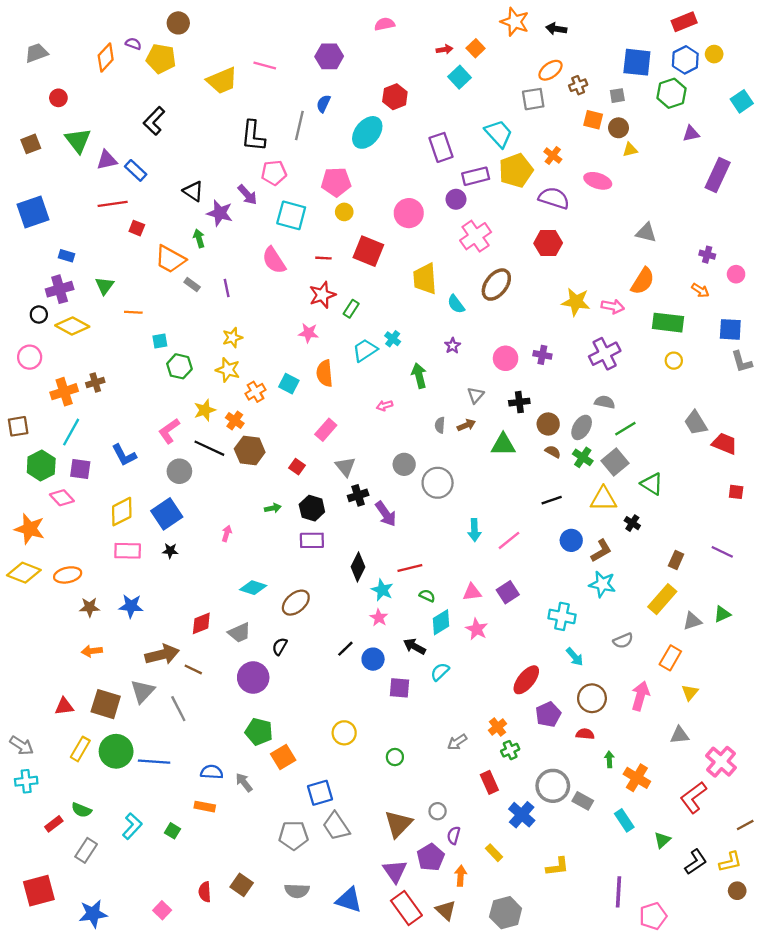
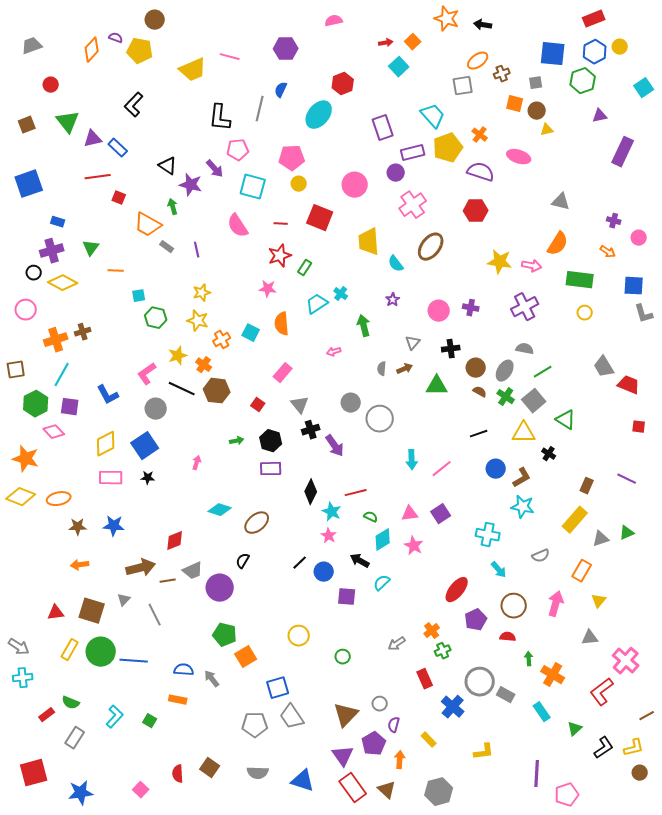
gray trapezoid: (239, 633) -> (193, 571), moved
brown line: (193, 669) -> (168, 581), turned -35
gray triangle: (143, 691) -> (124, 600), size x0.6

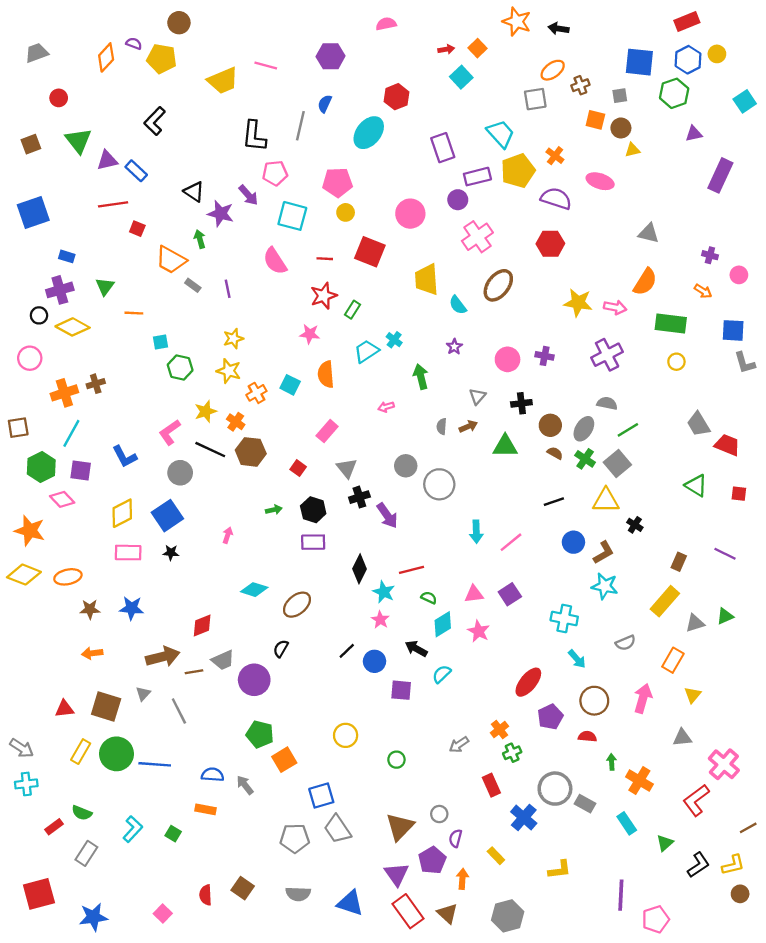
green triangle: (566, 420) -> (696, 485), moved

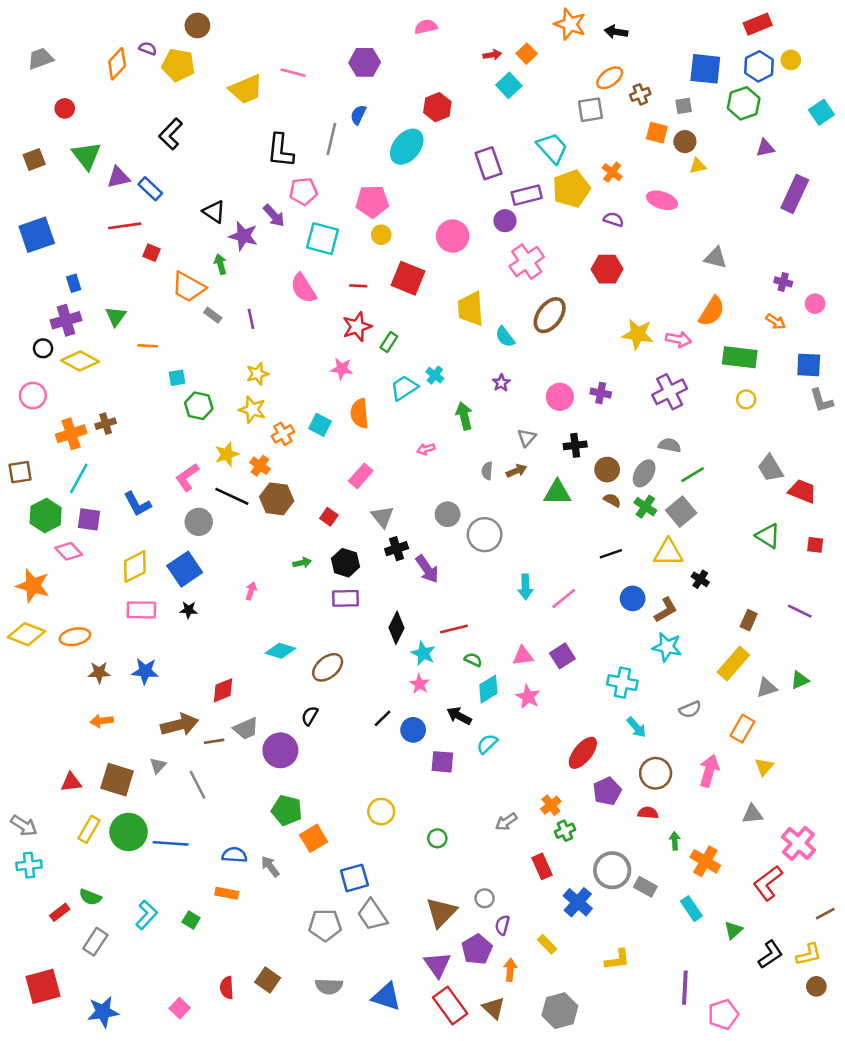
purple semicircle: (556, 199) -> (613, 219), size x0.6
blue rectangle: (67, 256) -> (74, 283), turned 56

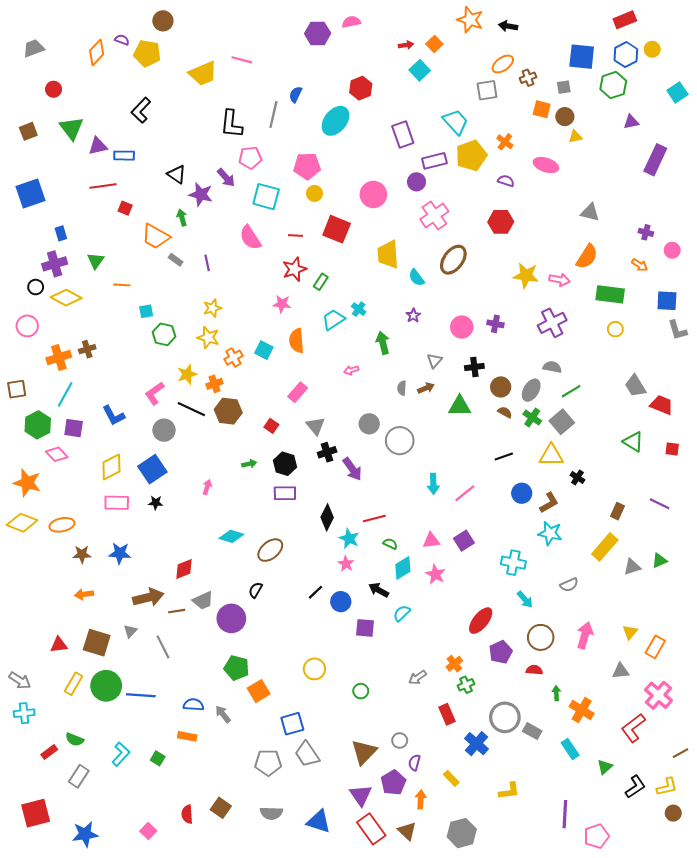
purple hexagon: (365, 62) -> (318, 33), moved
blue rectangle: (150, 189) -> (124, 156), turned -42
orange cross: (260, 466) -> (215, 384), turned 35
orange rectangle: (742, 729) -> (655, 647), moved

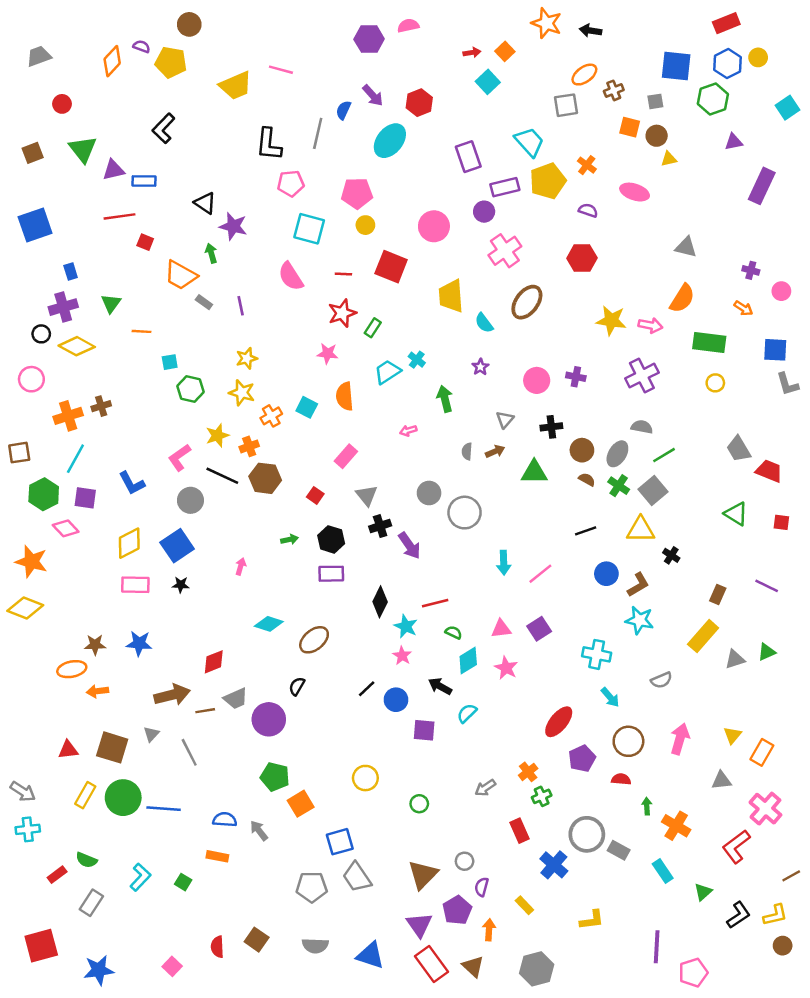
purple arrow: (226, 178) -> (373, 95), moved
orange ellipse: (62, 525) -> (72, 669), moved

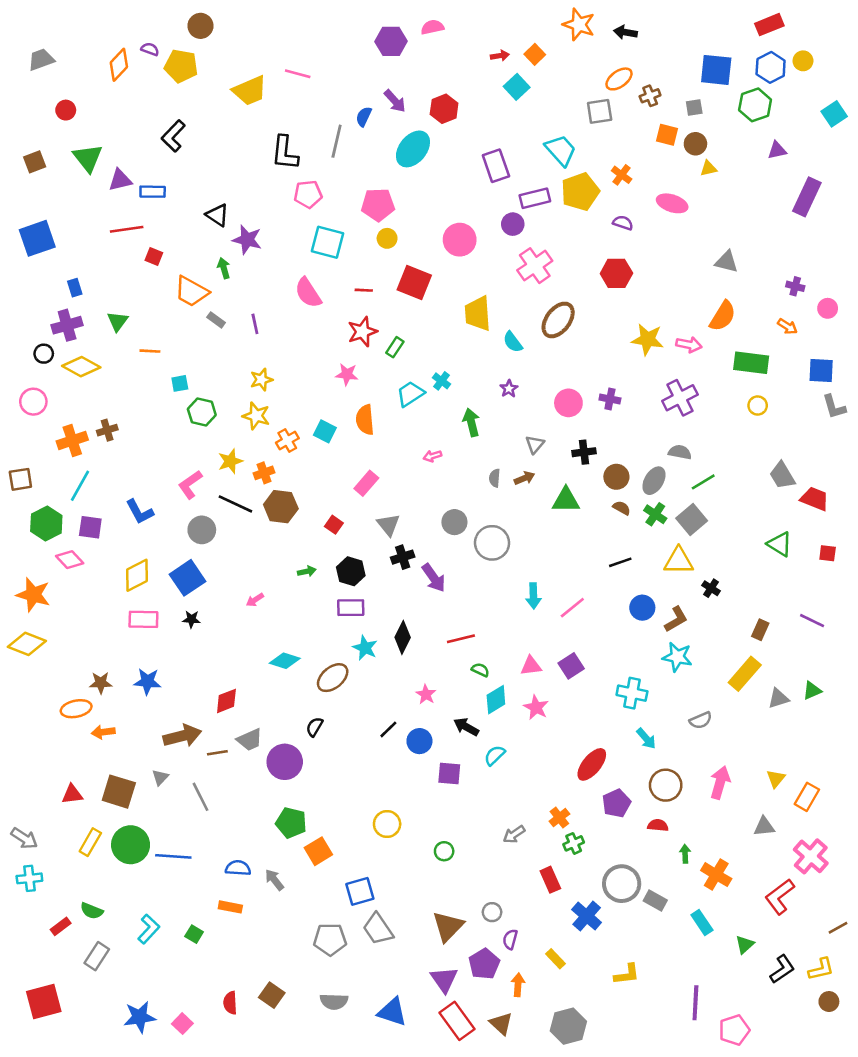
pink arrow: (241, 566) -> (255, 600), turned -140
cyan star: (406, 626) -> (365, 648), moved
blue star: (99, 970) -> (140, 1017), moved

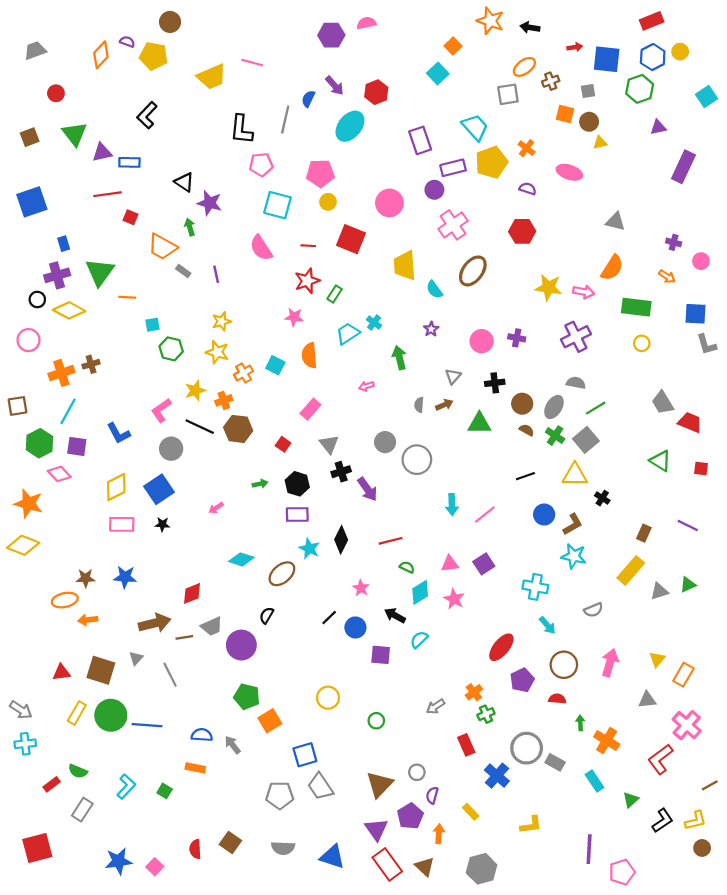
red arrow: (500, 56) -> (575, 47), moved
green triangle: (118, 321) -> (100, 272), size x1.6

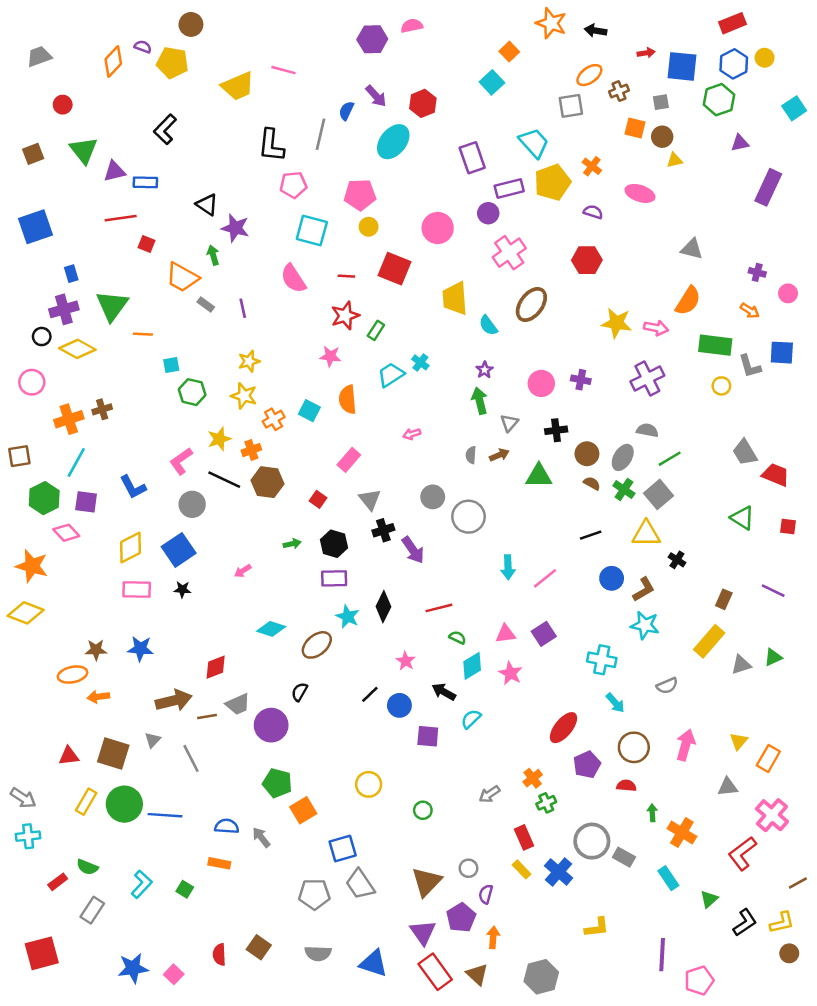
gray L-shape: (706, 344) -> (750, 366), moved
green arrow: (399, 358) -> (480, 401), moved
yellow rectangle: (471, 812) -> (522, 869), moved

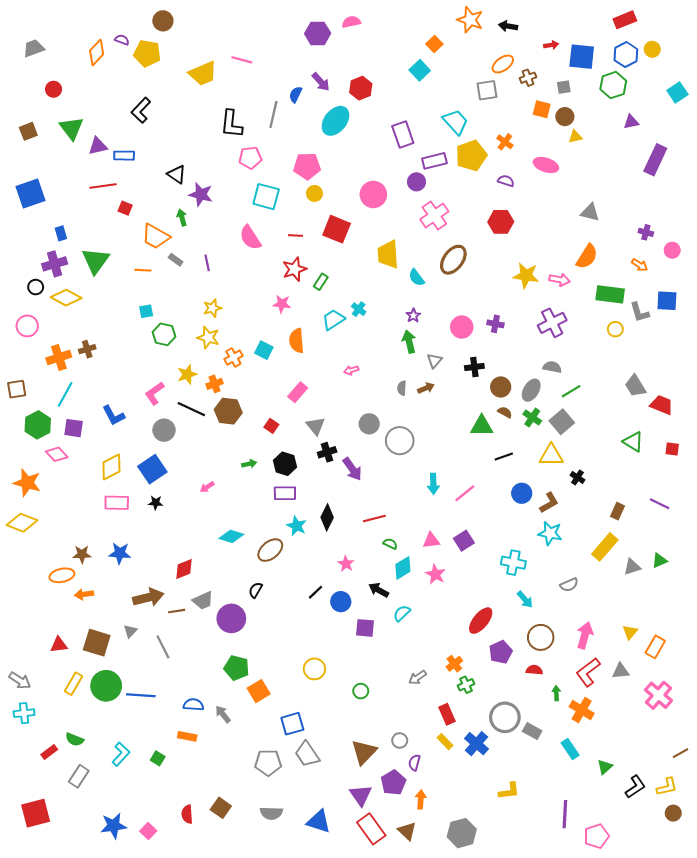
orange line: (143, 334) -> (143, 270), moved
green triangle: (539, 476) -> (482, 426), moved
red L-shape: (742, 853) -> (588, 672), moved

